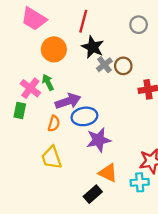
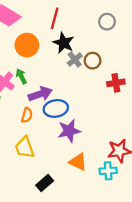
black rectangle: (93, 194) -> (45, 183), moved

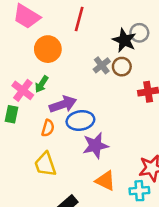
gray circle: (107, 22) -> (139, 33), moved
black star: (64, 43) -> (124, 40), moved
green arrow: (21, 76) -> (42, 84), turned -120

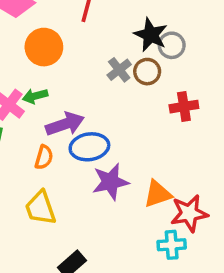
gray circle: (139, 33) -> (172, 45), moved
green arrow: (42, 84) -> (35, 96), turned 42
orange triangle: (105, 181) -> (158, 194), moved, turned -45

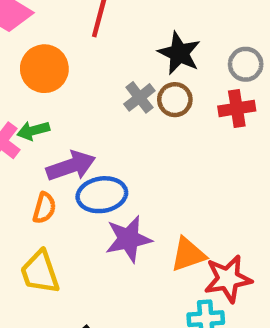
gray circle: (172, 45) -> (246, 64), moved
red cross: (184, 107) -> (237, 108), moved

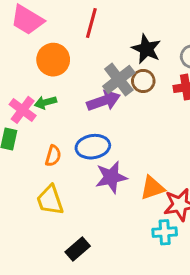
gray cross: (139, 97) -> (119, 79), size x1.5
purple arrow: (71, 166) -> (104, 101), moved

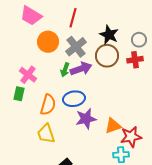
gray cross: (119, 79) -> (76, 47), moved
brown circle: (143, 81) -> (107, 56), size x1.5
green arrow: (46, 102) -> (65, 70), moved, turned -56
orange semicircle: (53, 156) -> (48, 105), size x1.5

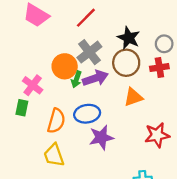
red line: (73, 18) -> (86, 18), turned 30
orange circle: (48, 42) -> (65, 66), moved
orange triangle: (113, 126) -> (133, 97), moved
red star: (131, 137) -> (157, 135), moved

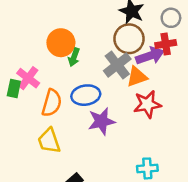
gray cross: (89, 52) -> (117, 65), moved
purple arrow: (95, 78) -> (150, 56), moved
pink cross: (33, 85) -> (28, 78), moved
red star: (157, 135) -> (147, 104), moved

